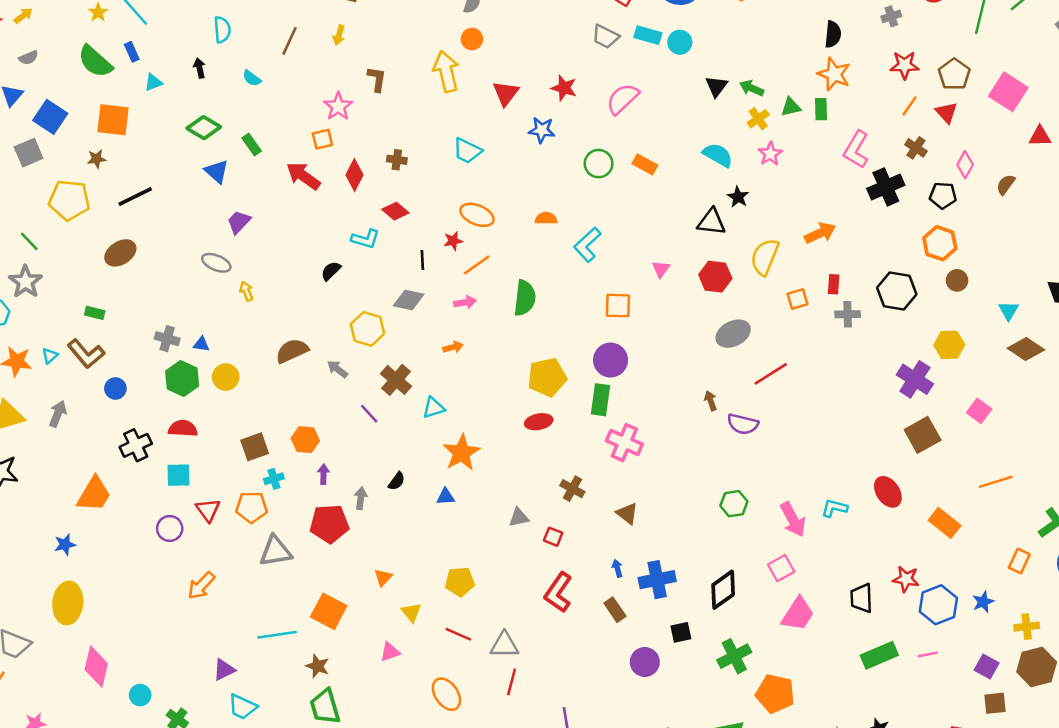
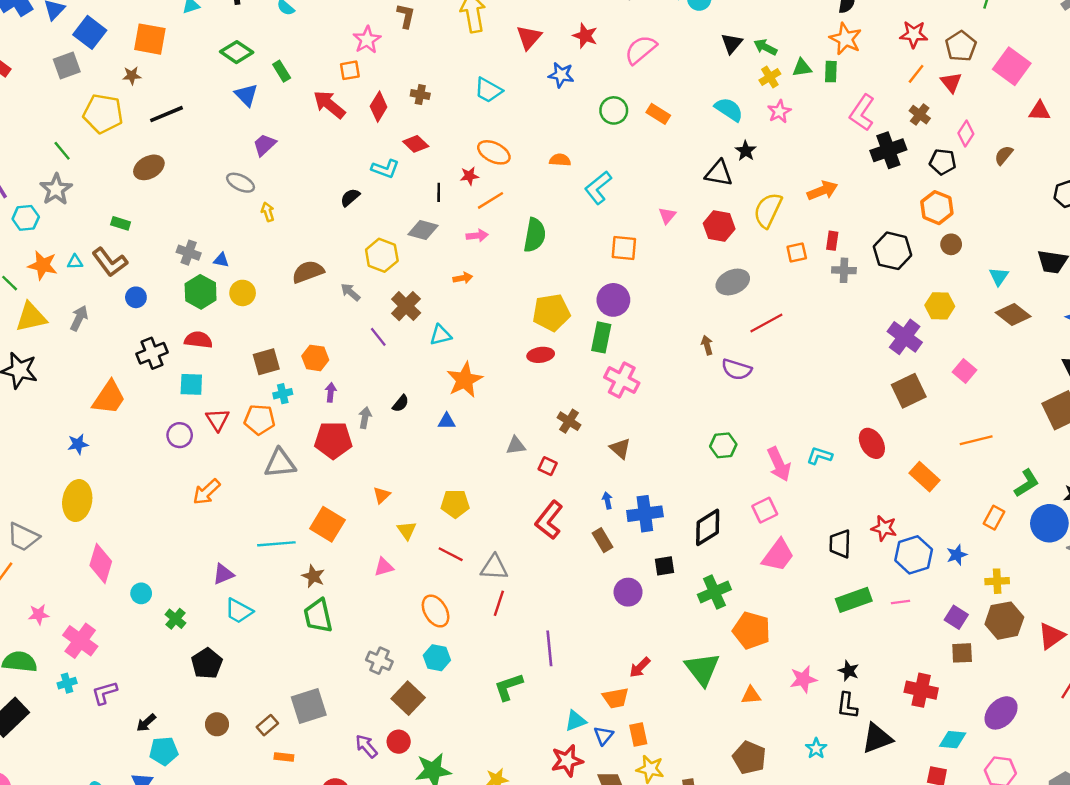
cyan triangle: (50, 356) -> (75, 262), turned 35

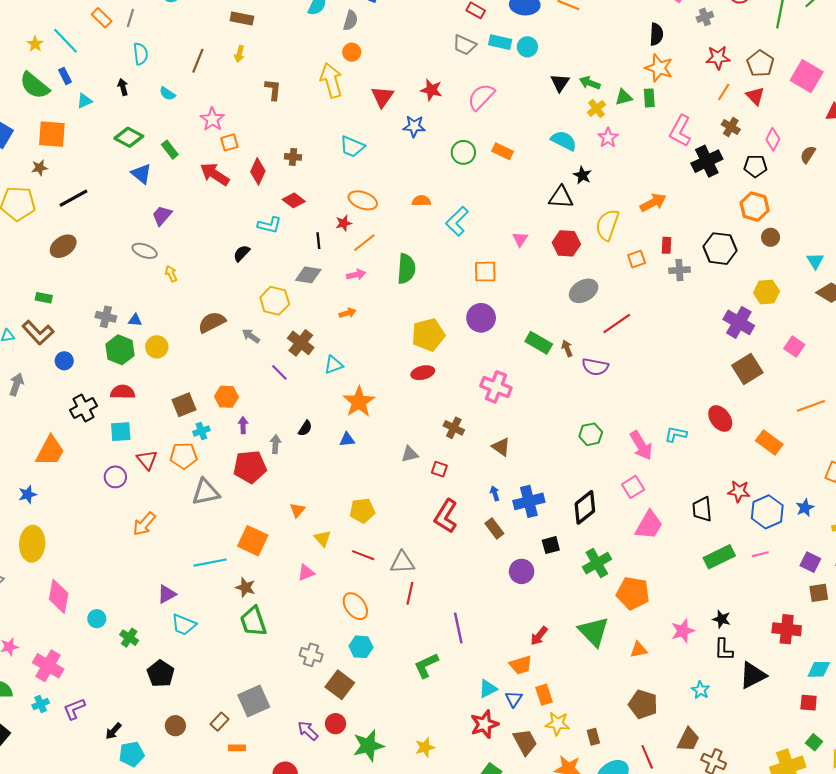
pink star: (367, 40) -> (212, 119), moved
green rectangle: (601, 337) -> (539, 343), moved, turned -65

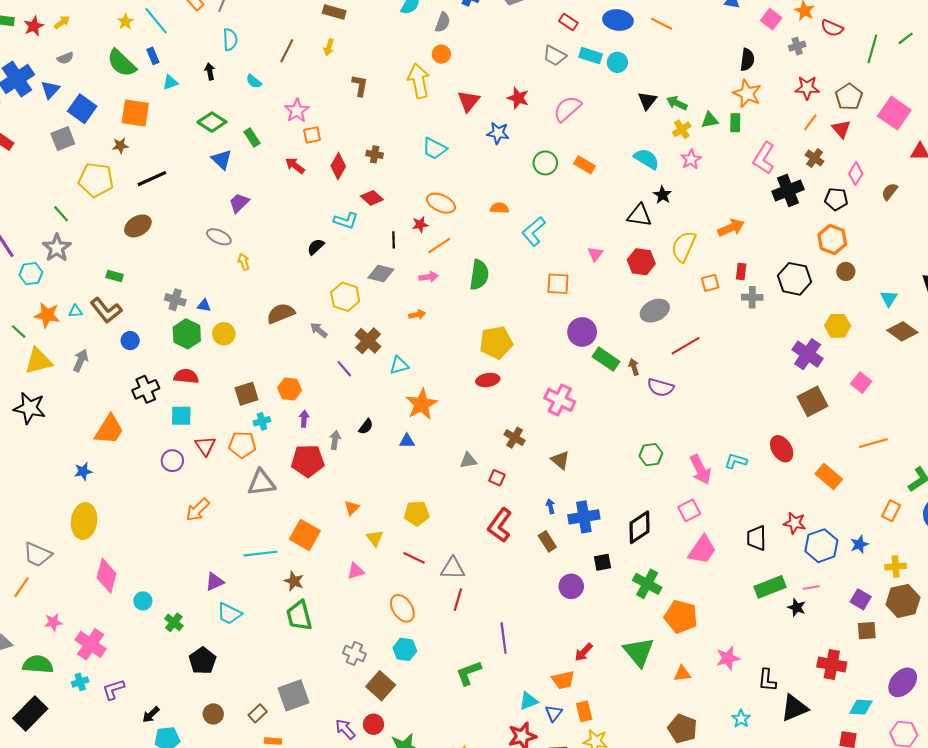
red arrow: (215, 174) -> (295, 166), size x0.7
purple circle: (481, 318) -> (582, 332), moved
green cross: (597, 563) -> (647, 584), turned -36
black star: (722, 619) -> (797, 607), moved

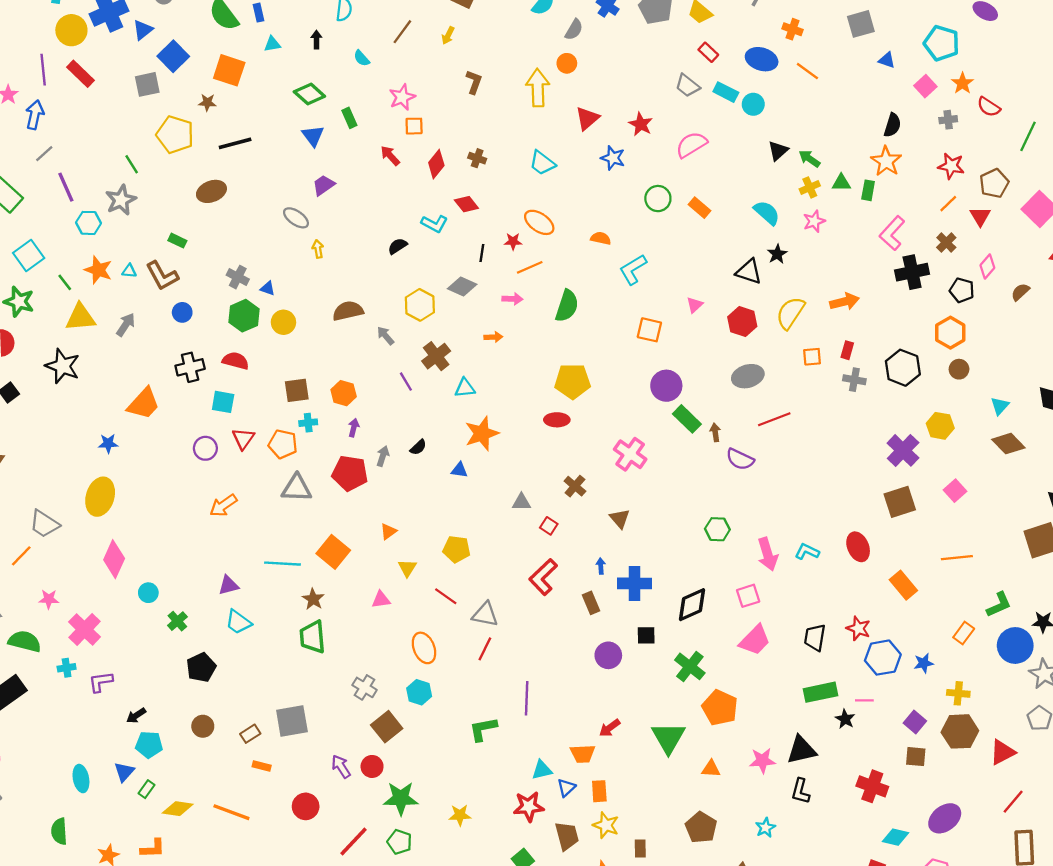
black triangle: (794, 708) -> (802, 750), moved

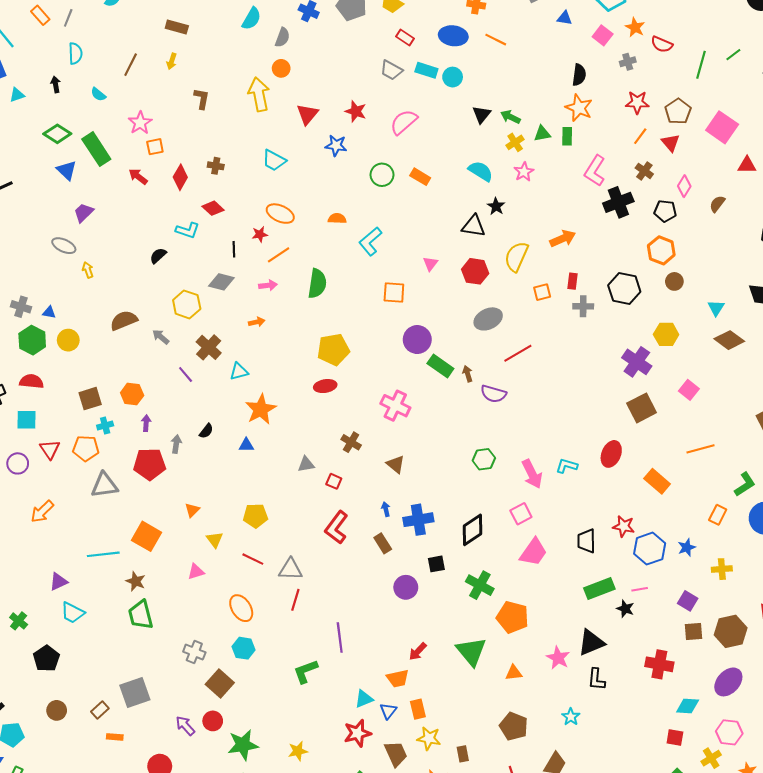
green rectangle: (349, 118) -> (96, 149), size x1.8
red ellipse: (858, 547) -> (611, 454), turned 55
brown hexagon: (960, 731) -> (731, 631), moved
pink star: (762, 761) -> (558, 658), turned -30

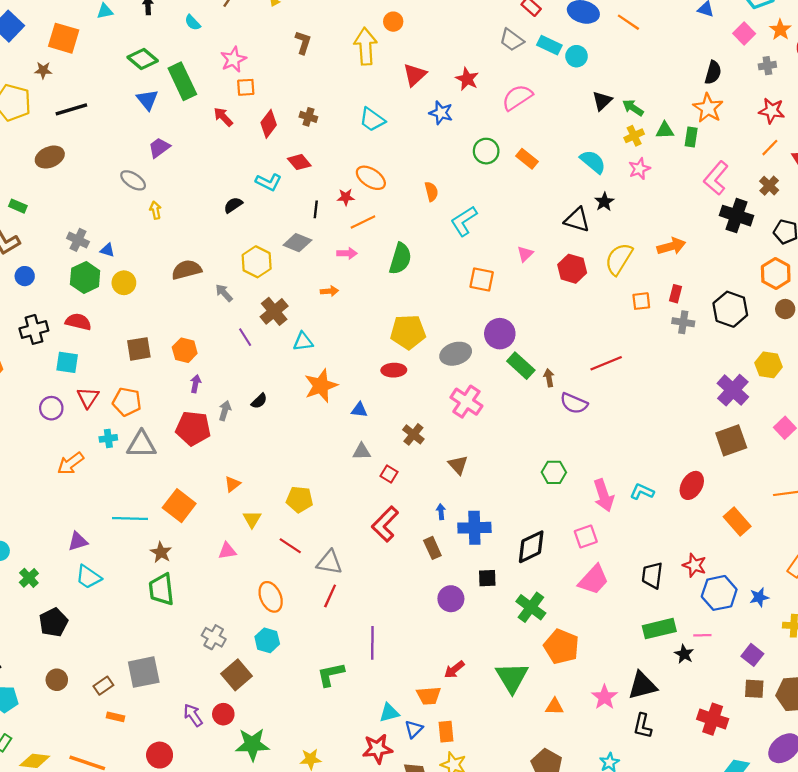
black cross: (618, 202) -> (737, 216), turned 32
orange semicircle: (337, 219) -> (431, 192), turned 66
gray ellipse: (488, 319) -> (456, 354), moved
cyan cross: (105, 425) -> (108, 438), moved
blue triangle: (246, 445) -> (359, 410), moved

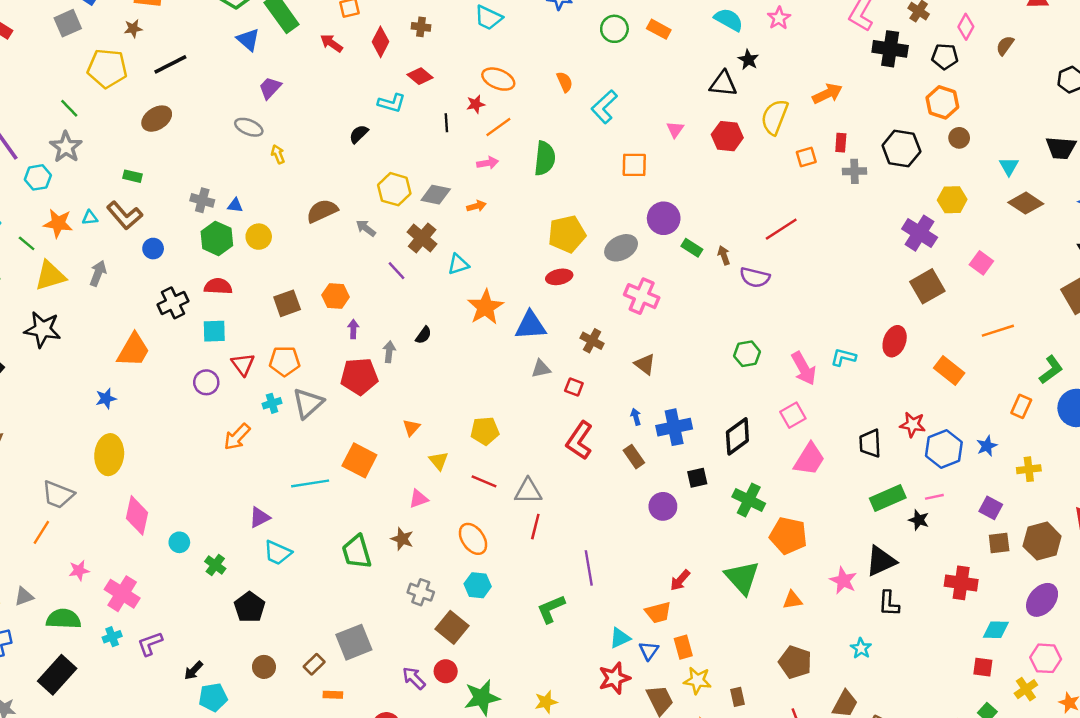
gray diamond: (297, 243) -> (436, 195), moved
green rectangle: (521, 366) -> (692, 248), size x0.7
blue triangle: (359, 410) -> (531, 325), size x1.8
gray triangle: (141, 444) -> (308, 403), turned -32
brown star: (161, 552) -> (402, 539), moved

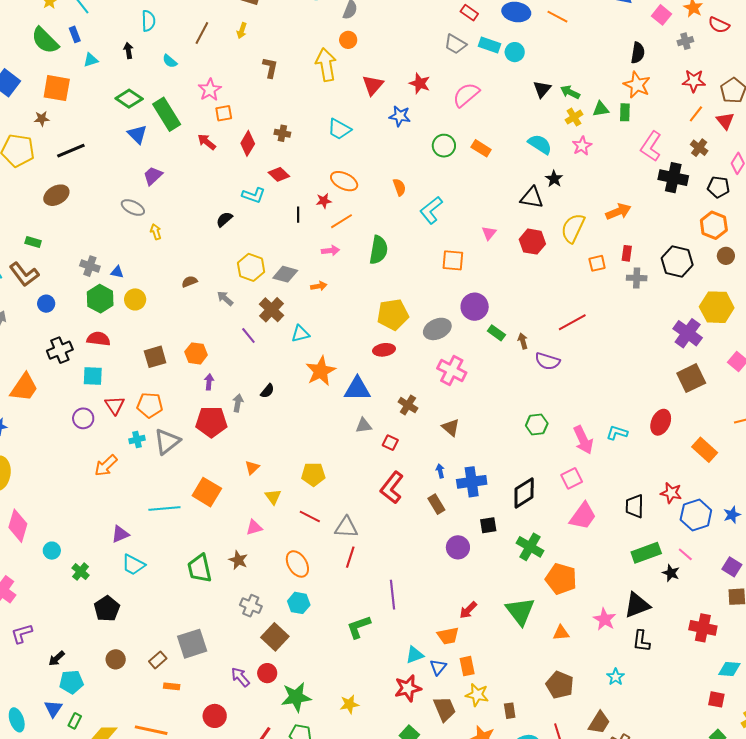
yellow hexagon: (952, 200) -> (717, 307), size x1.4
brown semicircle: (322, 211) -> (189, 282), size x0.6
pink line: (934, 497) -> (685, 554), turned 49

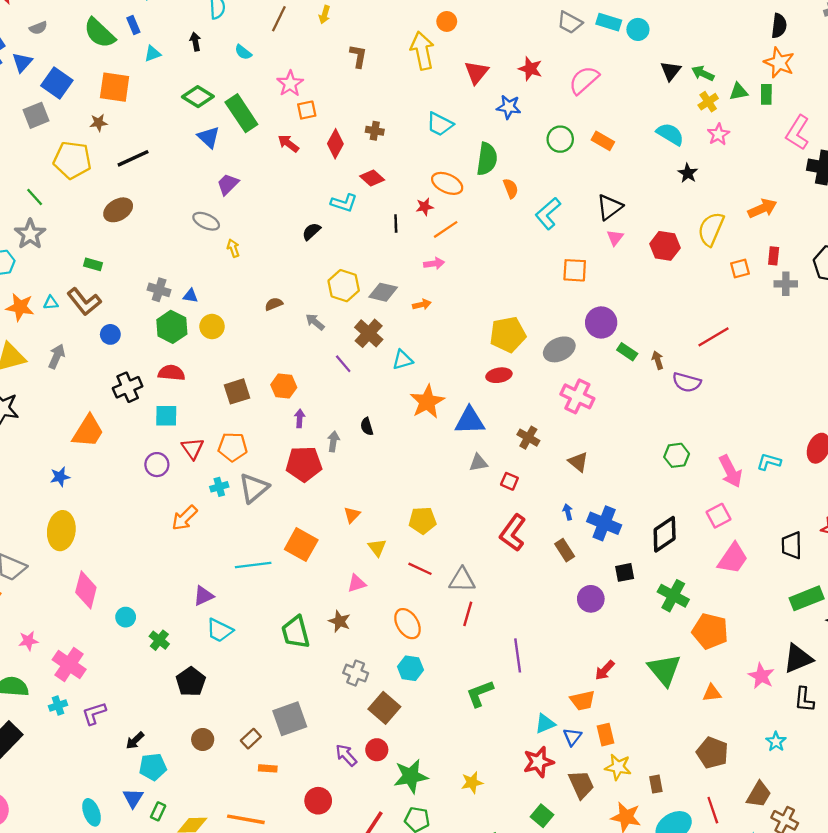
black triangle: (532, 198) -> (610, 207), moved, turned -45
green semicircle: (379, 250) -> (487, 159), moved
black semicircle: (267, 391) -> (367, 426), turned 126
blue cross: (472, 482) -> (604, 523), turned 32

